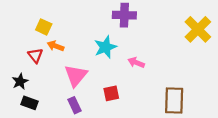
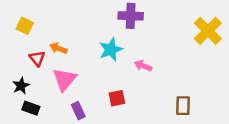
yellow square: (44, 27) -> (25, 26), moved
pink triangle: (76, 76) -> (65, 79), moved
brown rectangle: (174, 100) -> (183, 106), size x0.7

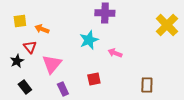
yellow square: (25, 26) -> (20, 21), turned -32
orange arrow: (58, 48) -> (42, 29), moved
black star: (21, 86) -> (17, 61), moved
black rectangle: (31, 108) -> (25, 87), turned 32

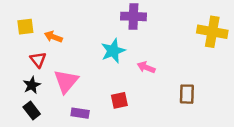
yellow cross: (167, 25) -> (212, 32), turned -35
black star: (17, 61) -> (32, 85), moved
brown rectangle: (147, 85) -> (187, 94), moved
purple rectangle: (63, 89) -> (80, 113), turned -56

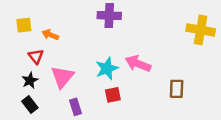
purple cross: (133, 16) -> (109, 16), moved
cyan star: (113, 51) -> (107, 68), moved
pink arrow: (146, 67) -> (138, 64), size x1.5
purple rectangle: (80, 113) -> (76, 107), turned 63

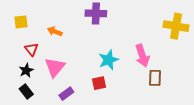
orange arrow: (50, 35) -> (55, 31), moved
pink arrow: (138, 64) -> (142, 56), moved, turned -130
cyan star: (107, 68) -> (109, 60), moved
purple rectangle: (76, 107) -> (66, 94), turned 72

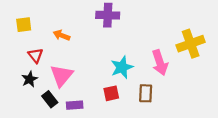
yellow cross: (176, 26) -> (191, 44), moved, turned -30
brown rectangle: (155, 78) -> (146, 93), moved
black rectangle: (26, 92) -> (50, 99), moved
purple rectangle: (66, 94) -> (75, 105), turned 32

